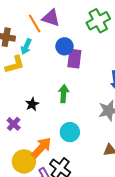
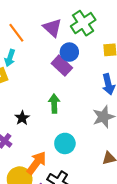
purple triangle: (51, 18) -> (52, 28), moved, turned 30
blue circle: (64, 46) -> (69, 52), moved
purple rectangle: (74, 59) -> (62, 66), turned -48

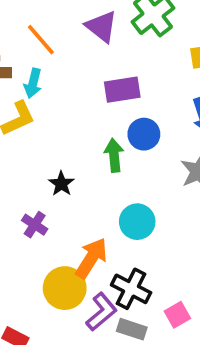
blue circle: (69, 52) -> (144, 134), moved
purple rectangle: (62, 66) -> (122, 90), turned -48

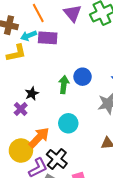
cyan arrow: (33, 83) -> (29, 36), turned 42
purple rectangle: (122, 90) -> (48, 38), moved
purple cross: (35, 225) -> (21, 109), moved

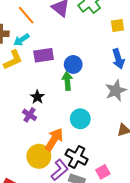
purple rectangle: (48, 38) -> (44, 55), moved
blue circle: (83, 77) -> (73, 64), moved

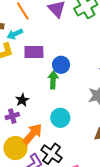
black star: (37, 97) -> (22, 100), moved
purple cross: (30, 115) -> (12, 116), moved, turned 32

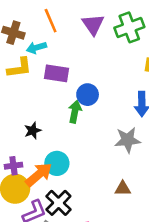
purple cross: (12, 116) -> (13, 166), moved
cyan circle: (60, 118) -> (57, 163), moved

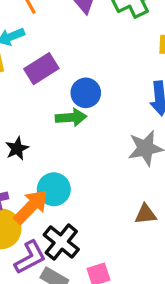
purple rectangle: (57, 73) -> (41, 69), turned -35
green arrow: (75, 112) -> (71, 117), turned 80

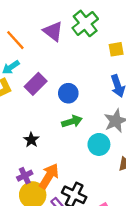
green arrow: (71, 117) -> (72, 121), moved
cyan circle: (54, 189) -> (99, 144), moved

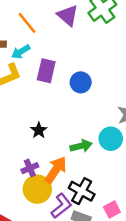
purple rectangle: (36, 84) -> (46, 71), turned -35
green arrow: (72, 121) -> (81, 146), moved

